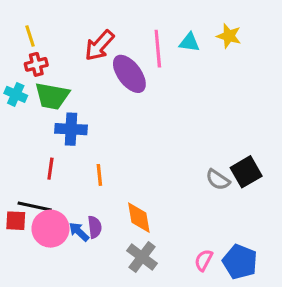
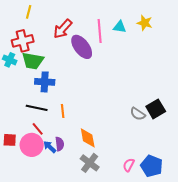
yellow line: (30, 36) -> (29, 12), moved, turned 32
red cross: (36, 64) -> (23, 41), size x1.5
red line: (50, 169) -> (38, 129), moved, turned -48
black line: (35, 206) -> (37, 108), moved

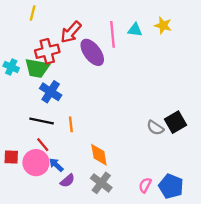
red cross: (23, 41) -> (47, 51), moved
blue cross: (45, 82) -> (51, 92), turned 30
purple semicircle: (60, 144) -> (67, 181), moved, turned 56

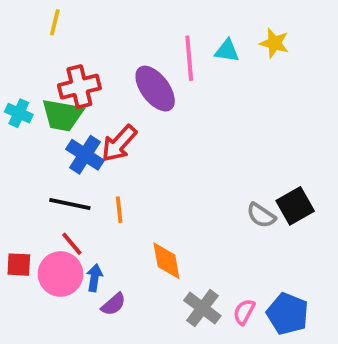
red arrow: (71, 32) -> (119, 143), moved
blue arrow: (56, 165) -> (95, 278), turned 56
gray cross: (101, 183) -> (202, 308), moved

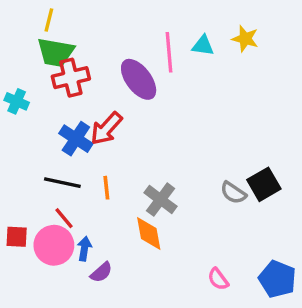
green trapezoid: (62, 115) -> (56, 52), moved
gray cross: (202, 308) -> (161, 200), moved
pink semicircle: (244, 312) -> (218, 279), turned -65
blue pentagon: (288, 314) -> (277, 279), moved

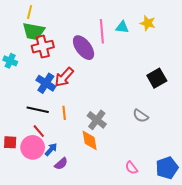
black square: (264, 184) -> (157, 78), moved
blue arrow: (84, 249) -> (51, 149), turned 32
blue pentagon: (277, 279) -> (167, 168), turned 30

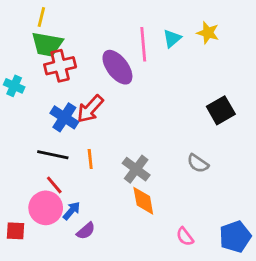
cyan triangle: (122, 27) -> (172, 38), turned -48
orange diamond: (90, 140) -> (143, 201), moved
red square: (10, 142) -> (16, 231), moved

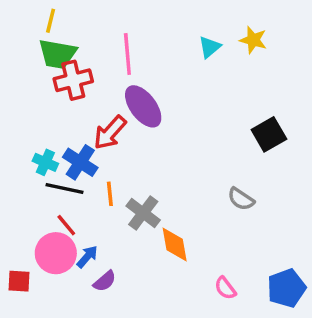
pink line: (143, 44) -> (127, 54), moved
purple ellipse: (117, 67) -> (143, 106), moved
cyan cross: (14, 86) -> (45, 162), moved
blue cross: (64, 117) -> (80, 162), moved
gray cross: (136, 169) -> (143, 213), moved

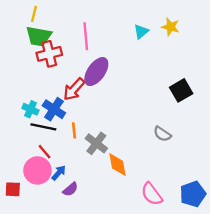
purple ellipse: (143, 106) -> (96, 72), turned 72
pink semicircle: (225, 288) -> (152, 194), size x1.5

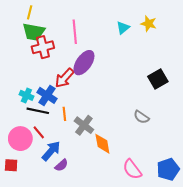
pink circle: (37, 170) -> (20, 139), moved
blue arrow: (59, 173) -> (51, 151), size x1.5

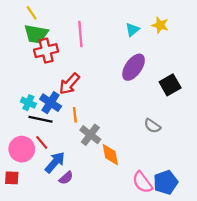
yellow line: (30, 12) -> (32, 13), turned -48
purple ellipse: (84, 63) -> (134, 67), moved
orange line: (64, 114) -> (75, 115), moved
blue pentagon: (168, 169) -> (166, 182), moved

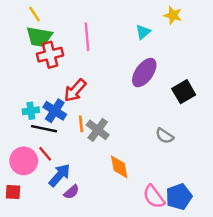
yellow star: (160, 25) -> (173, 15), moved
cyan cross: (28, 103) -> (31, 111), turned -32
gray cross: (90, 135) -> (98, 130), moved

